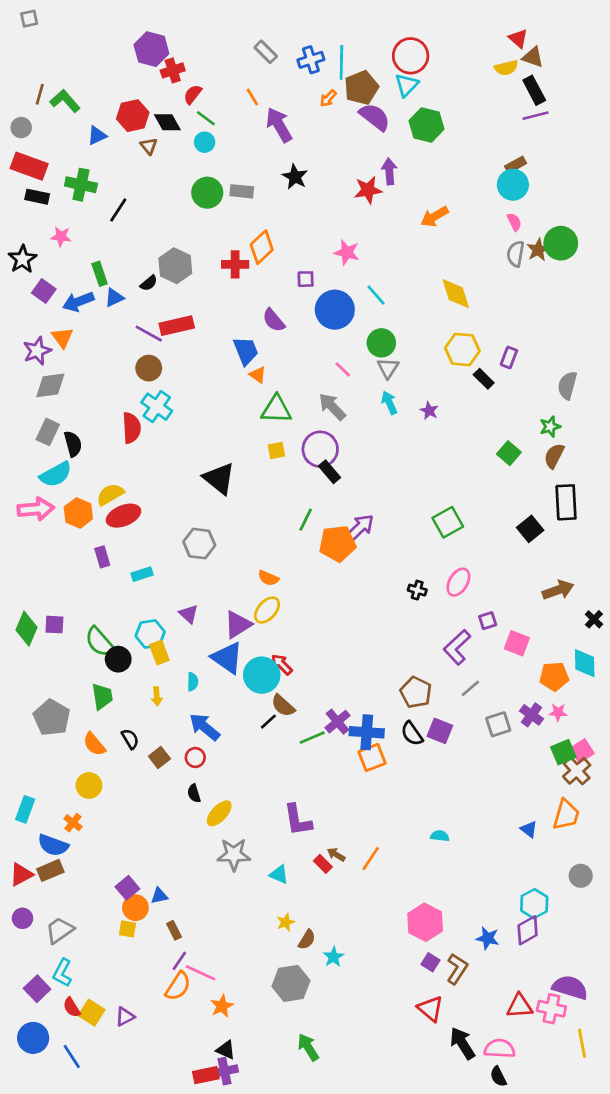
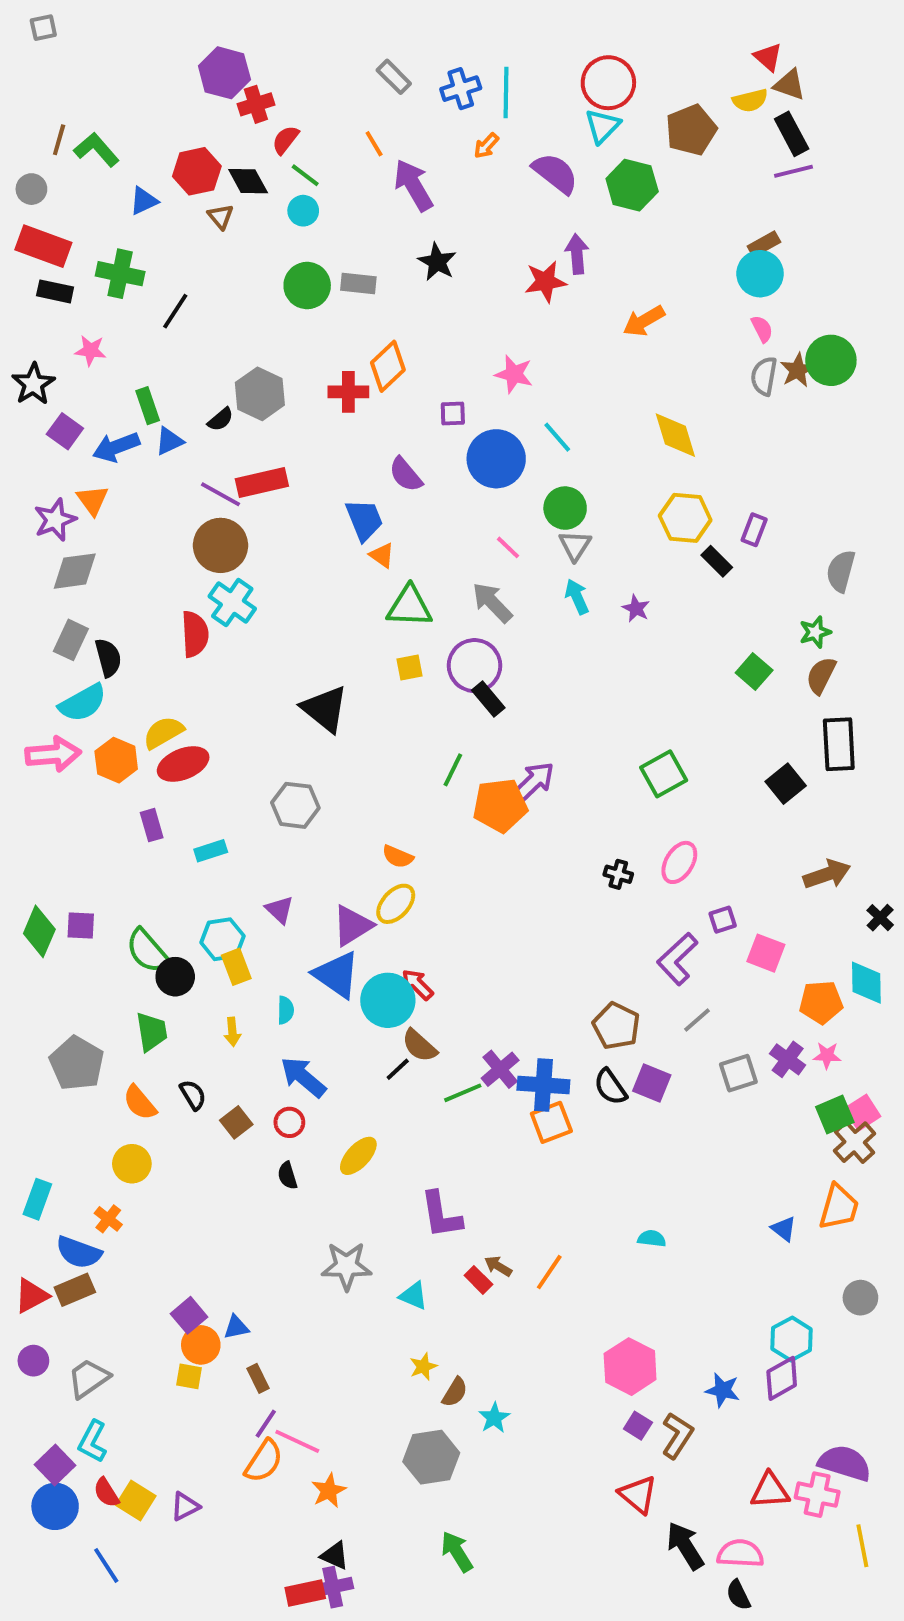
brown pentagon: (361, 88) -> (691, 130), moved
brown circle: (149, 368) -> (220, 545), size x1.4
yellow ellipse: (219, 813) -> (358, 1156), moved
blue circle: (33, 1038) -> (55, 1506), moved

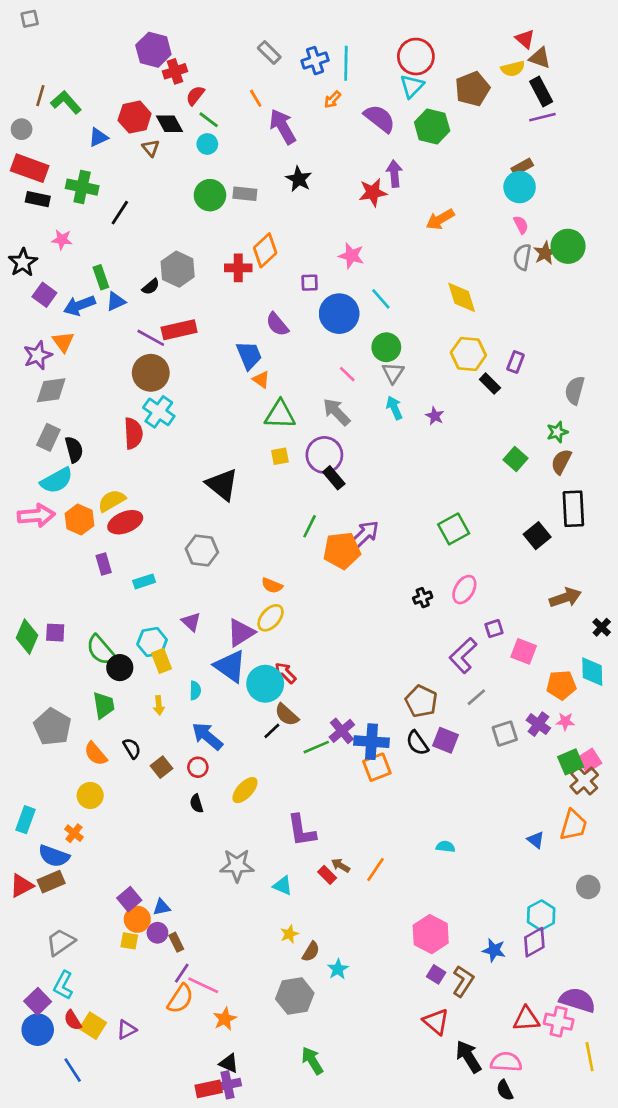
black cross: (618, 874) -> (423, 598), turned -36
purple circle: (33, 1361) -> (157, 933), moved

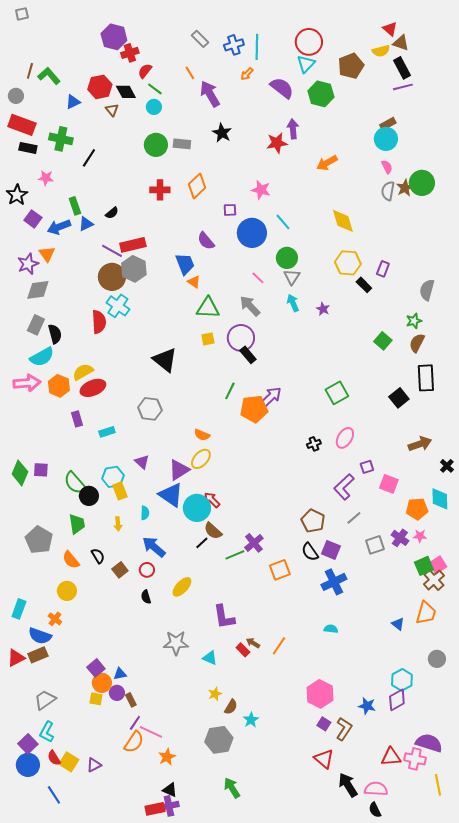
red cross: (238, 268) -> (160, 190), moved
gray hexagon: (178, 269) -> (134, 269), moved
blue cross: (371, 742) -> (334, 582), moved, turned -30

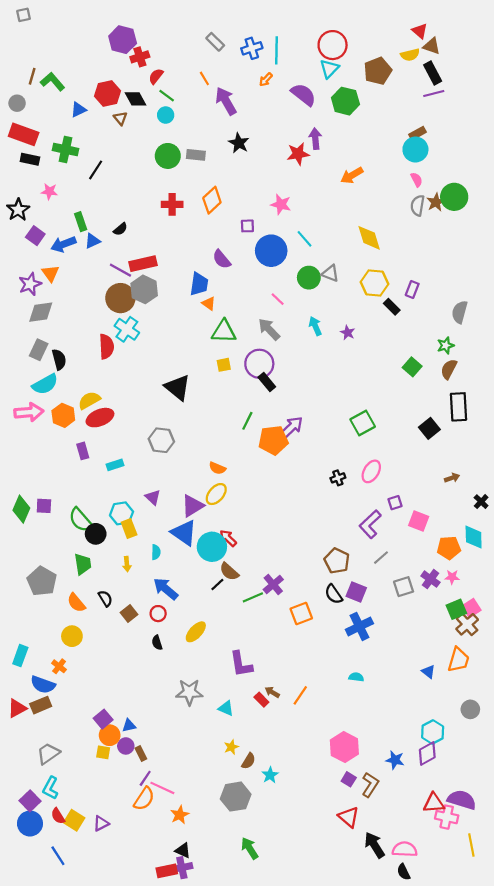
blue trapezoid: (185, 264) -> (199, 284), turned 30
gray triangle: (292, 277) -> (330, 273), moved, turned -42
brown arrow: (420, 444) -> (452, 478), size x0.6
red triangle: (391, 757) -> (434, 803), moved

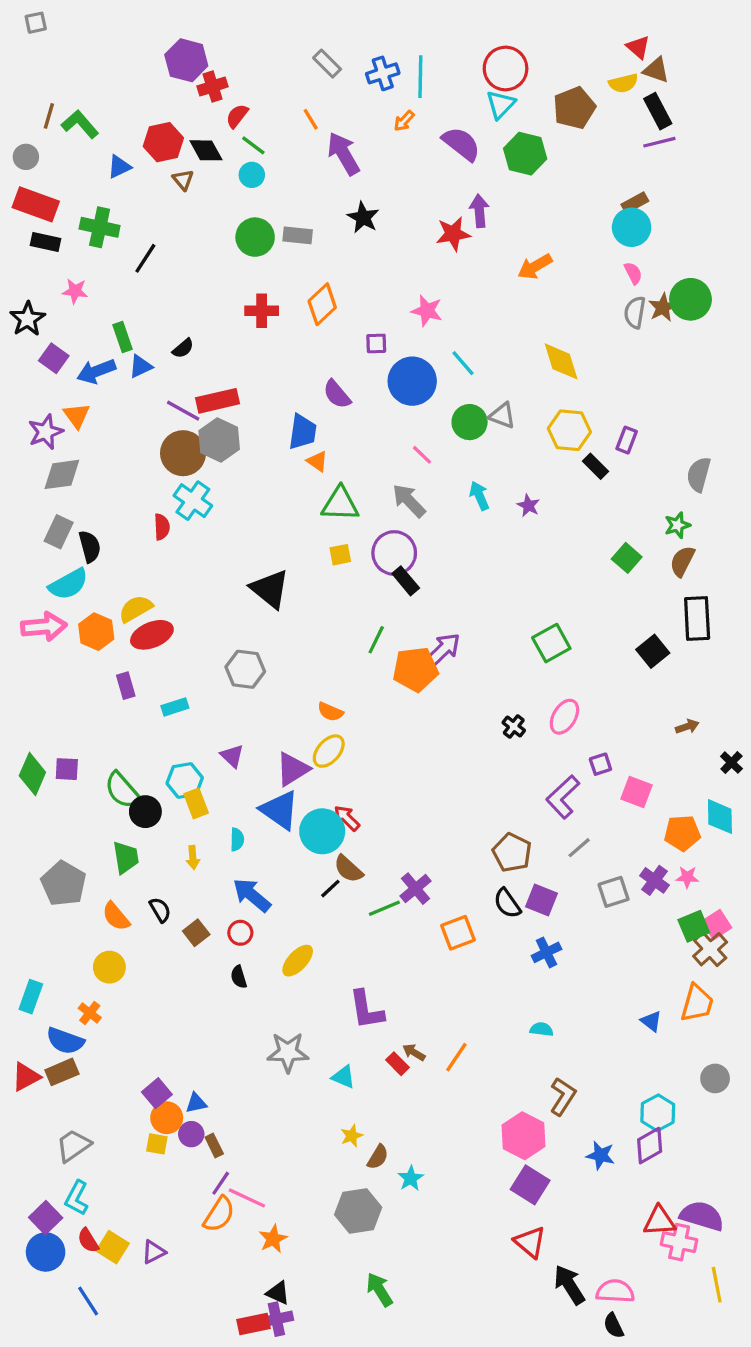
red semicircle: (106, 347) -> (162, 527), size x0.7
black cross: (338, 478) -> (514, 727), turned -32
blue cross: (359, 626) -> (546, 952), size x0.7
purple square: (349, 779) -> (530, 1185), size x1.6
brown L-shape: (370, 785) -> (563, 1096), moved

